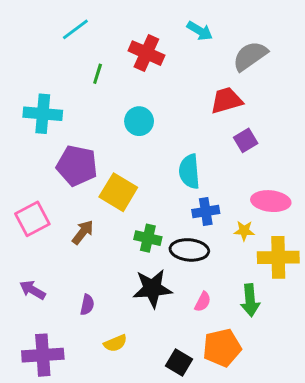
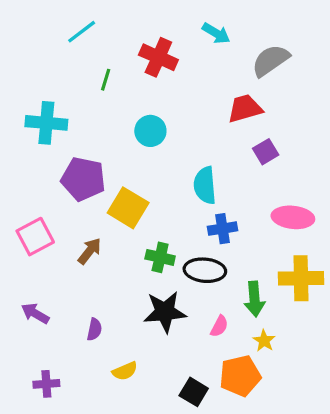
yellow star: (244, 231) -> (264, 341), moved, turned 30
green arrow: (250, 300) -> (255, 299), moved
purple cross: (43, 355) -> (46, 384), size x0.6

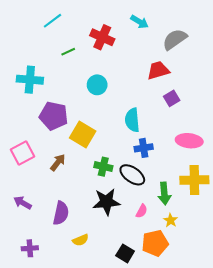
green line: (106, 80) -> (68, 52), turned 48
black ellipse: (205, 270) -> (132, 175), turned 30
purple semicircle: (94, 329) -> (61, 213), size x1.6

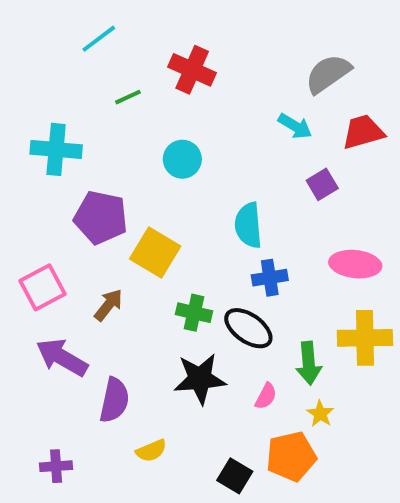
cyan arrow: (140, 22) -> (295, 126), moved
red trapezoid: (158, 70) -> (363, 132), moved
purple arrow: (23, 203) -> (62, 357), moved, size x1.5

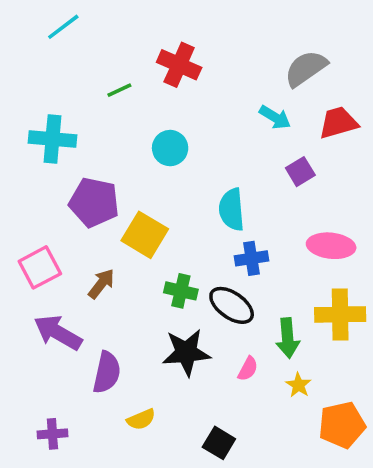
cyan line: (99, 39) -> (63, 27), moved
orange pentagon: (291, 456) -> (342, 425), moved

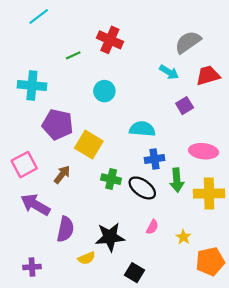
cyan semicircle: (232, 210) -> (142, 129), turned 100
green arrow: (288, 338) -> (177, 180), moved
black star: (186, 352) -> (110, 237), moved

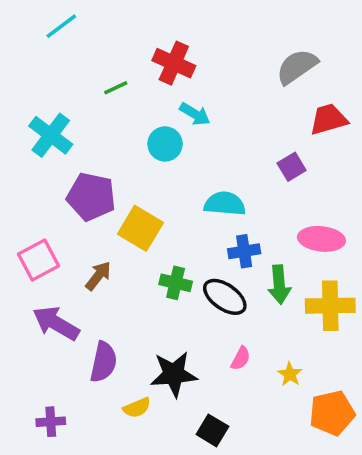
cyan arrow: (169, 72) -> (195, 114), moved
cyan cross: (32, 86) -> (51, 135), turned 32

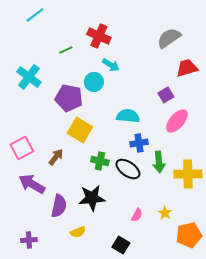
purple pentagon: (91, 197) -> (69, 98), moved
pink ellipse: (321, 239) -> (177, 121), moved, turned -55
pink semicircle: (241, 358) -> (137, 215), moved
black star: (174, 374) -> (92, 198), moved

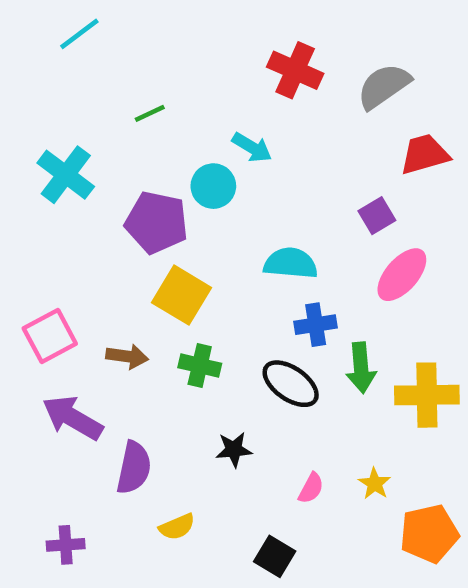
red cross: (99, 36) -> (295, 70), moved
brown arrow: (56, 157) -> (127, 356), turned 60
green cross: (100, 161) -> (200, 366), moved
black star: (92, 198) -> (234, 450), moved, size x0.6

